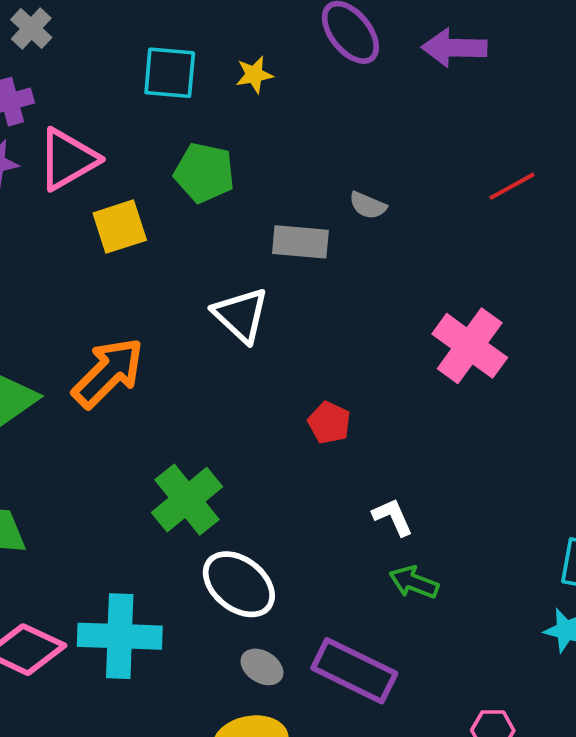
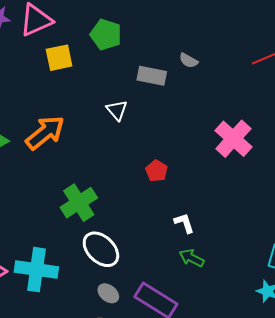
white triangle: (241, 315) -> (117, 110), size x0.7

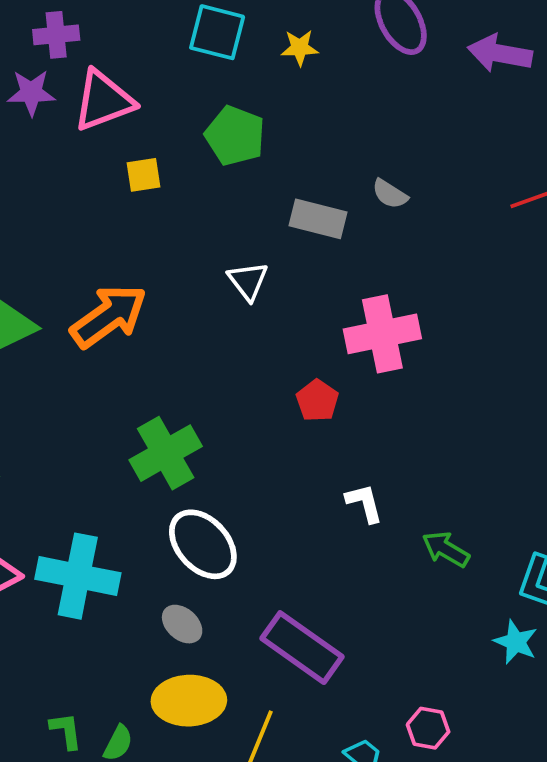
yellow square: (59, 58) -> (143, 175), size x0.7
pink cross: (233, 139) -> (382, 334), moved, turned 33
green arrow: (192, 258) -> (446, 549), moved
gray ellipse: (108, 293) -> (182, 624), moved

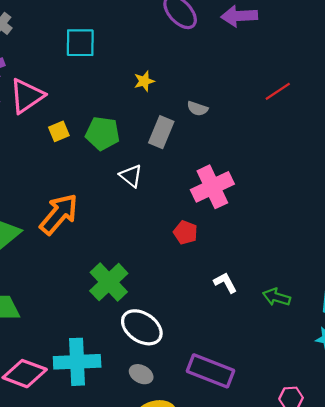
yellow star: (300, 48) -> (144, 81), moved
green pentagon: (235, 136) -> (103, 133), moved
gray rectangle: (318, 219) -> (161, 132), turned -68

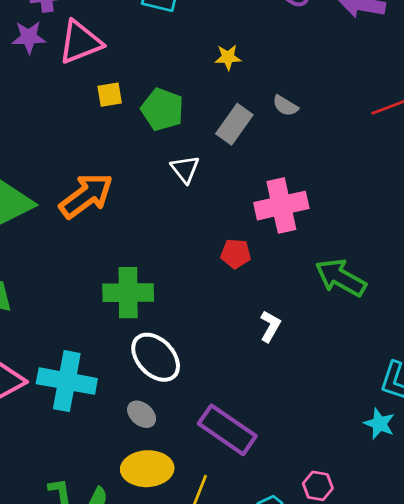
red pentagon: (185, 232) -> (236, 254), turned -30
green cross: (109, 282) -> (128, 293), turned 30
white L-shape: (225, 283) -> (270, 326), turned 45
green arrow: (277, 297) -> (341, 278), moved, size x1.5

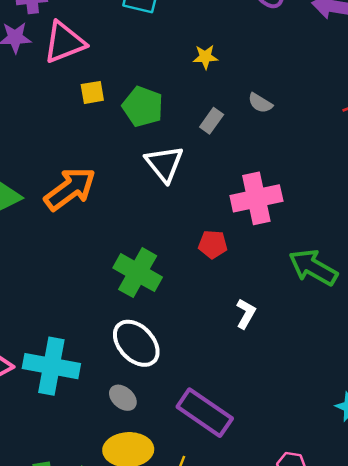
gray rectangle: (234, 124) -> (212, 121), size x0.7
white triangle: (185, 169) -> (164, 164), size x1.4
green cross: (128, 293) -> (138, 273), moved, turned 30

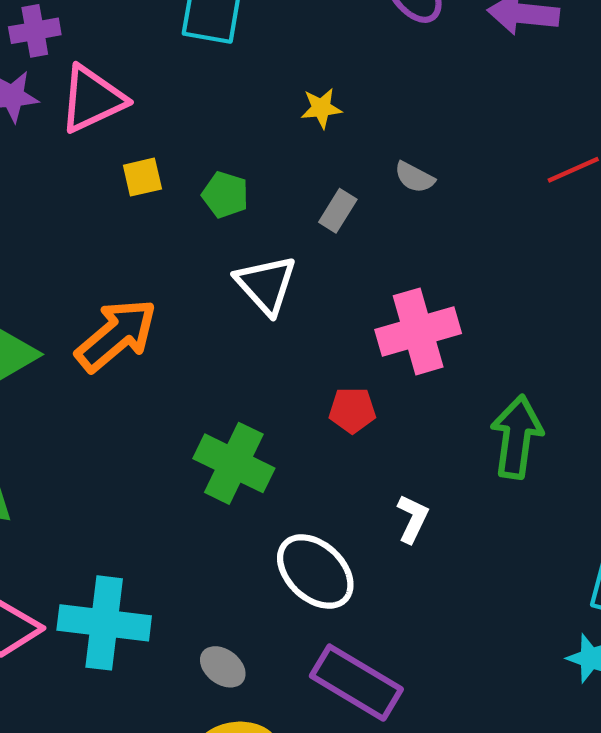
green pentagon: (143, 107) -> (225, 195), size x0.7
green arrow: (313, 267) -> (517, 437), turned 72
white ellipse: (136, 343) -> (315, 571), moved

